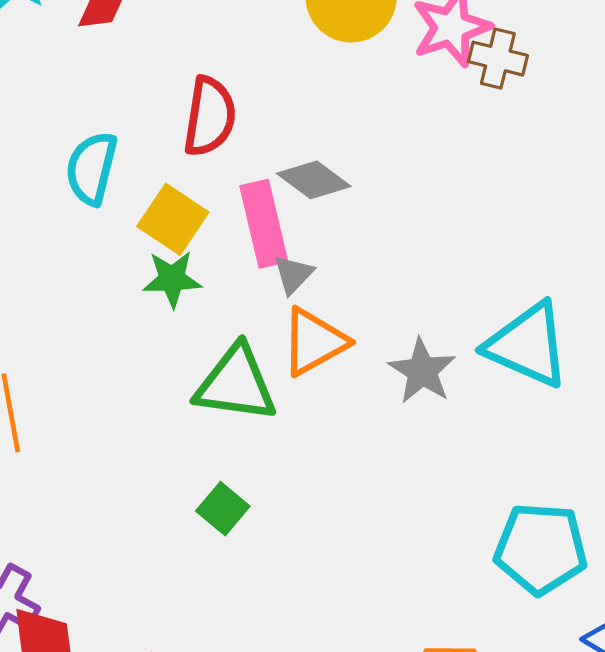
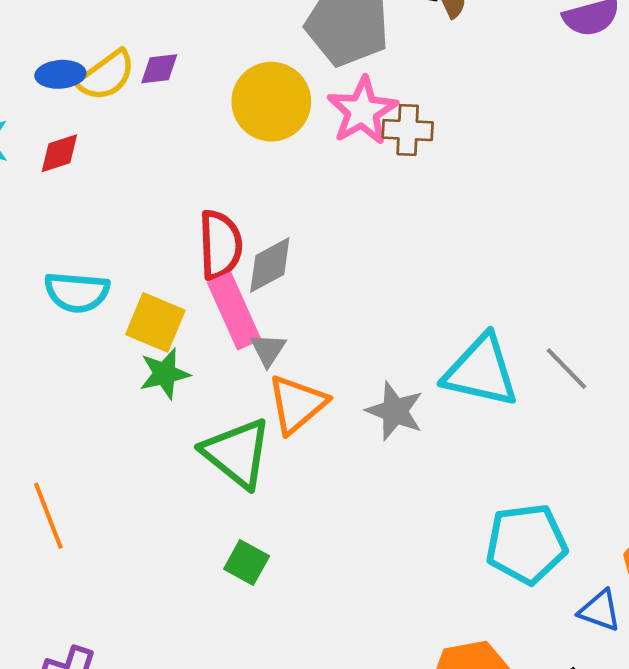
red semicircle: (210, 116) -> (220, 245), moved
cyan semicircle: (91, 168) -> (77, 292), turned -88
gray diamond: (314, 180) -> (270, 265), turned -54
green triangle: (236, 384) -> (237, 453), turned 42

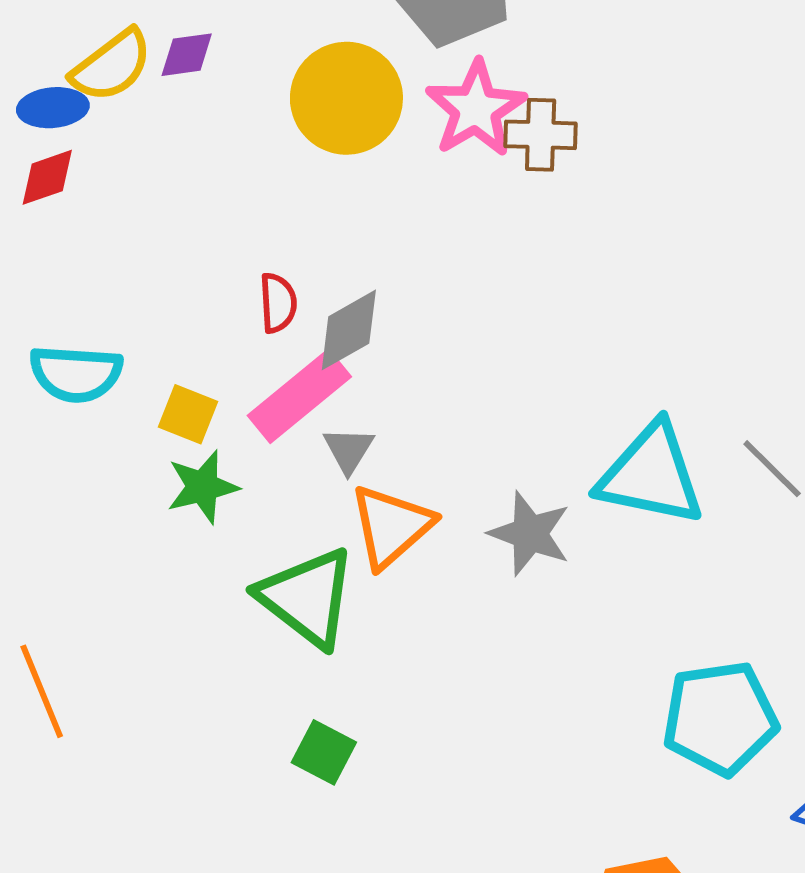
blue ellipse: (60, 74) -> (53, 108), moved
red semicircle: (220, 245) -> (278, 303), size x0.6
pink rectangle: (234, 311) -> (299, 396), turned 76
yellow square: (155, 322) -> (188, 414), size x0.7

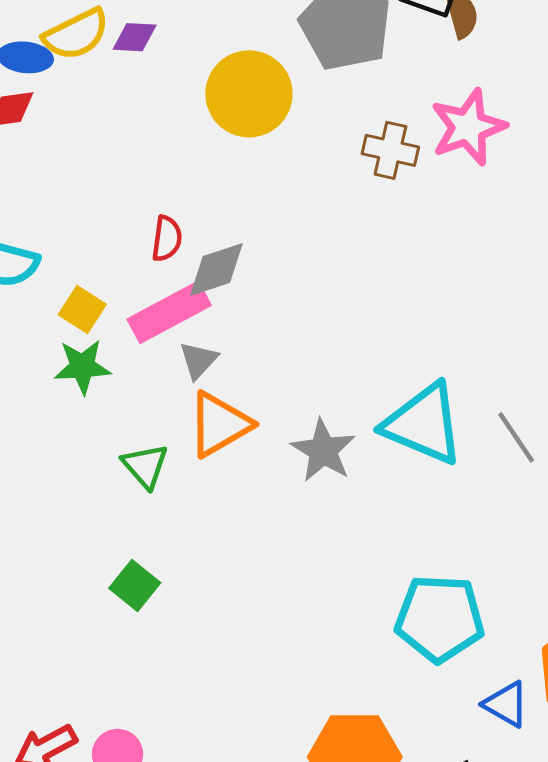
pink star: (476, 109) -> (468, 127), moved
green triangle: (307, 597) -> (145, 466), size x0.6

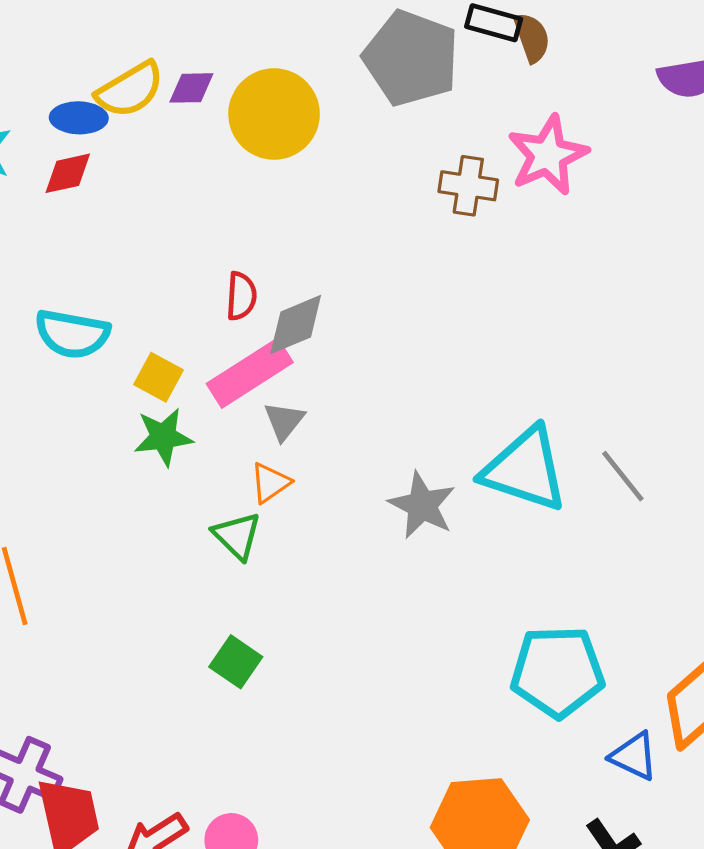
yellow circle: (249, 94) -> (274, 114), moved
orange triangle: (219, 424) -> (270, 483), moved, size x0.6

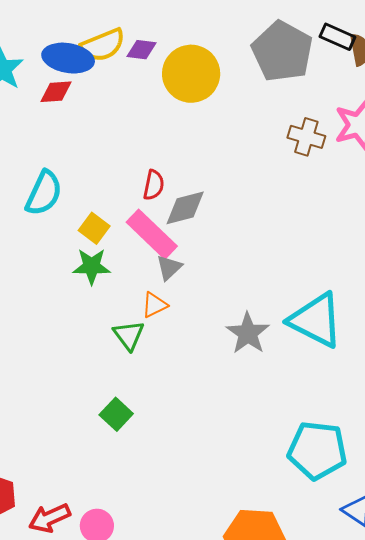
blue ellipse: (79, 118) -> (68, 58), size x1.4
cyan semicircle: (72, 334) -> (44, 193), turned -84
pink rectangle: (250, 373) -> (152, 234), turned 68

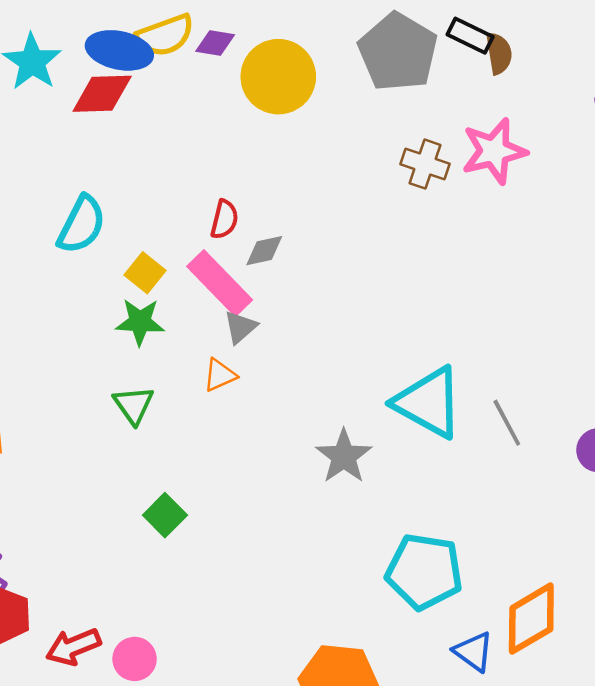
red diamond: (56, 92) -> (102, 94), size x1.4
gray diamond: (185, 208) -> (264, 251), size x0.7
gray star: (248, 333) -> (344, 456), moved
green triangle: (129, 335) -> (134, 405), moved

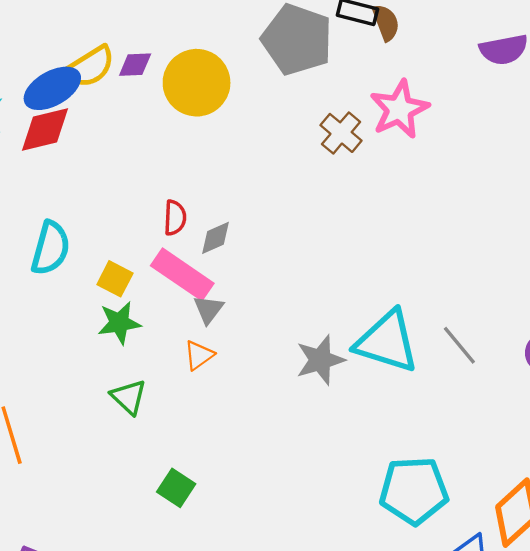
blue ellipse: (119, 50) -> (52, 88), turned -30
brown cross: (425, 164) -> (341, 133), turned 33
gray star: (344, 456) -> (320, 360), moved, turned 30

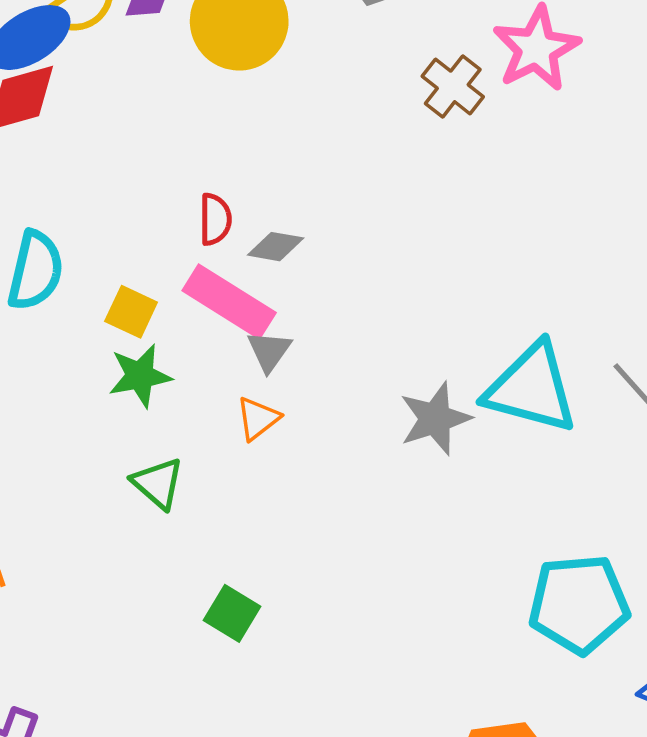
gray diamond: (215, 238) -> (276, 247), turned 36

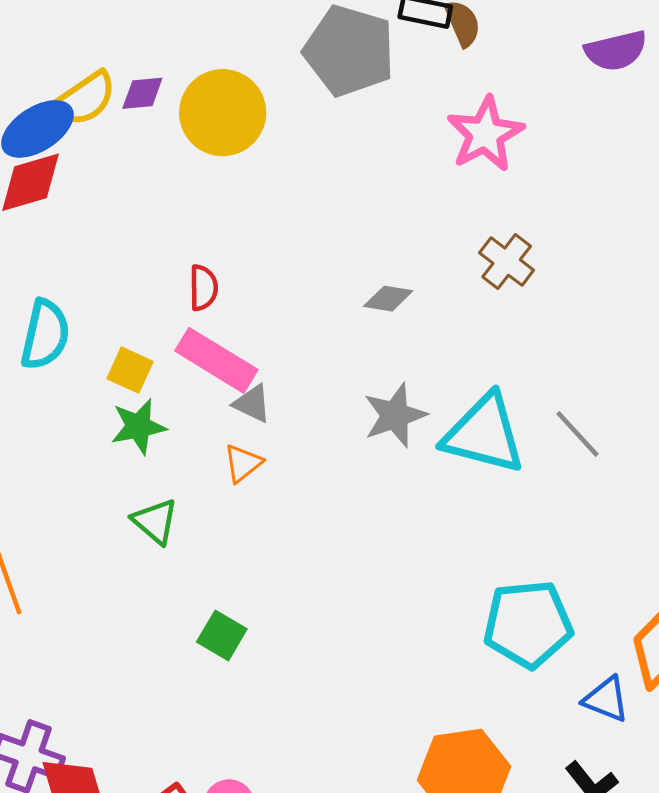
brown cross: (453, 86) -> (507, 262), moved
gray diamond: (276, 247) -> (388, 299), moved
gray triangle: (269, 351) -> (252, 404), turned -39
gray star: (435, 419) -> (395, 415), moved

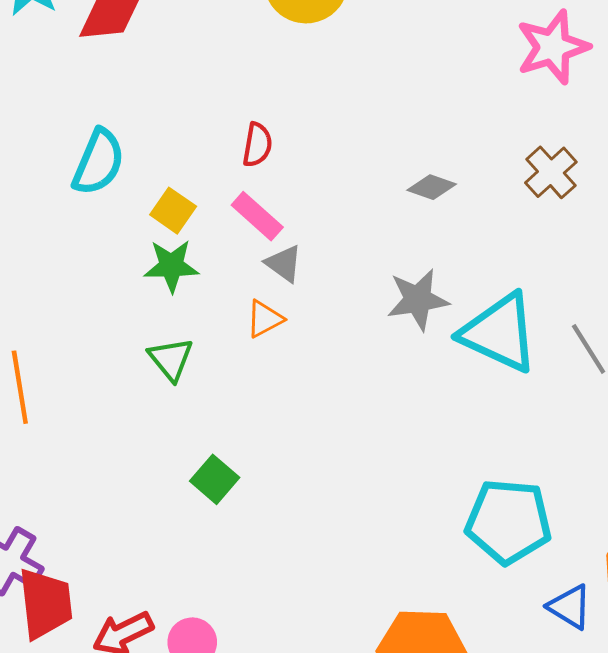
pink rectangle: (216, 360) -> (257, 216), size x0.7

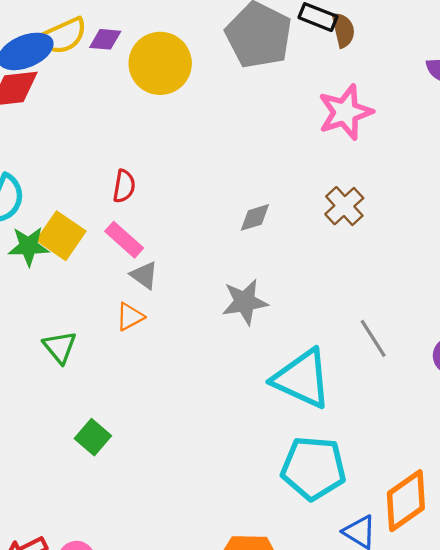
gray diamond: (432, 187) -> (255, 217), turned -36
yellow square: (173, 211) -> (61, 236), size x1.4
green star: (171, 266) -> (29, 246), moved
cyan triangle: (500, 333) -> (302, 379), moved

